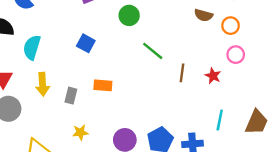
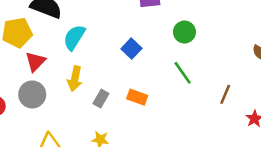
green line: (153, 51) -> (183, 73), moved
brown line: (182, 73) -> (225, 94), moved

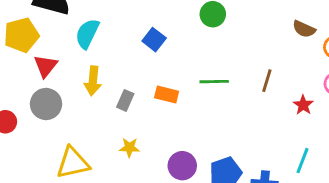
green line: (183, 73) -> (214, 82), moved, turned -50

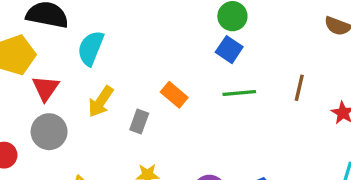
blue square: (154, 40) -> (229, 50), moved
yellow arrow: (93, 81) -> (101, 102), turned 32
orange rectangle: (167, 94) -> (174, 95), moved, turned 30

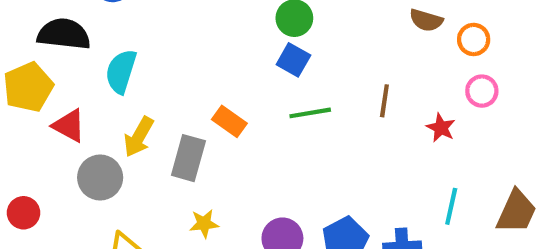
red triangle: (46, 88) -> (69, 126), turned -32
gray rectangle: (139, 121) -> (188, 158), size x1.5
gray circle: (49, 132) -> (100, 178), moved

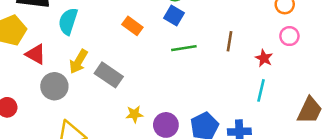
orange rectangle: (229, 121) -> (132, 26), moved
gray rectangle: (188, 158) -> (109, 75), turned -72
cyan line: (451, 206) -> (261, 90), moved
yellow star: (204, 224) -> (134, 114), moved

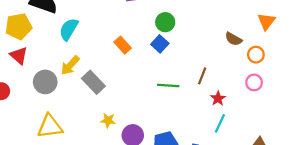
green line: (184, 48) -> (168, 86), moved
red triangle: (36, 54) -> (19, 56), moved
red star: (264, 58) -> (218, 98), moved

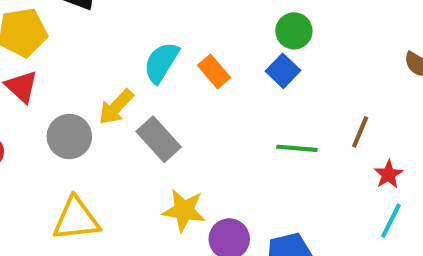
cyan semicircle: (69, 29) -> (161, 62), moved
yellow star: (108, 120) -> (184, 210), size x1.5

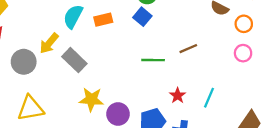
orange rectangle: (214, 71) -> (103, 20), turned -60
brown line: (360, 132) -> (188, 49), turned 48
red star: (388, 174) -> (178, 96), moved

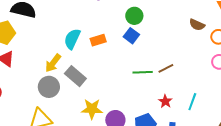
brown line: (188, 49) -> (166, 68), moved
gray circle: (24, 62) -> (49, 87), moved

